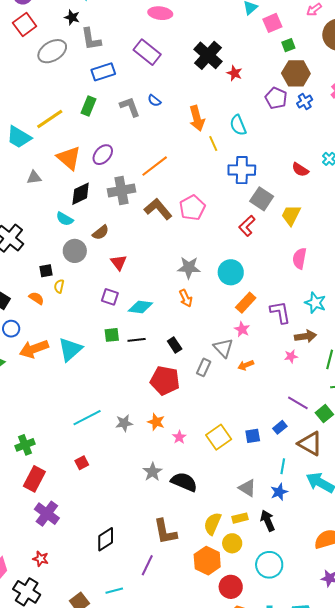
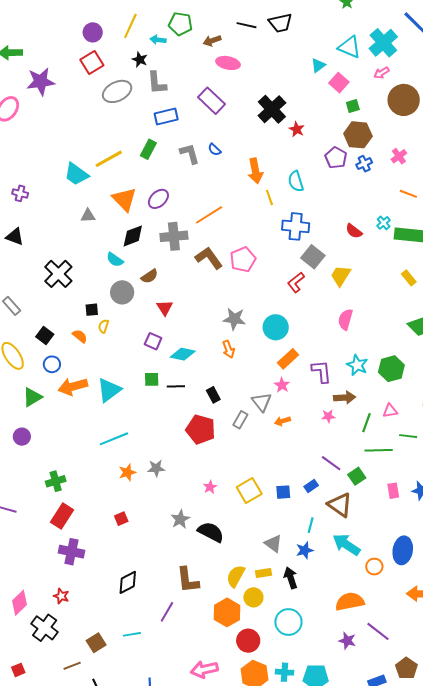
pink square: (272, 23) -> (339, 83), turned -30
cyan line: (87, 418) -> (114, 439), moved
orange star: (156, 422) -> (127, 472), moved, turned 30
red square: (82, 463) -> (121, 519), moved
purple cross: (47, 514) -> (71, 552), turned -30

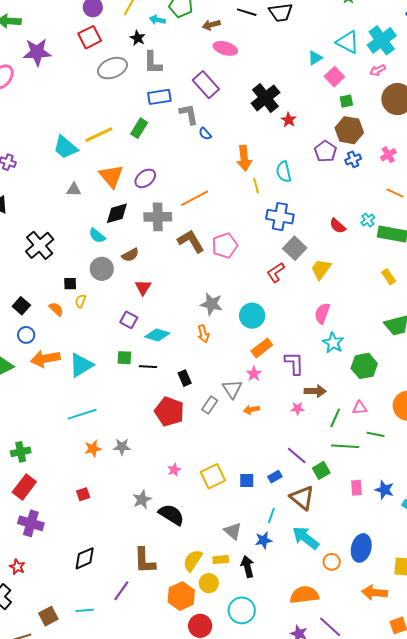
gray L-shape: (190, 154) -> (189, 114), moved
cyan star: (357, 365) -> (333, 343), moved

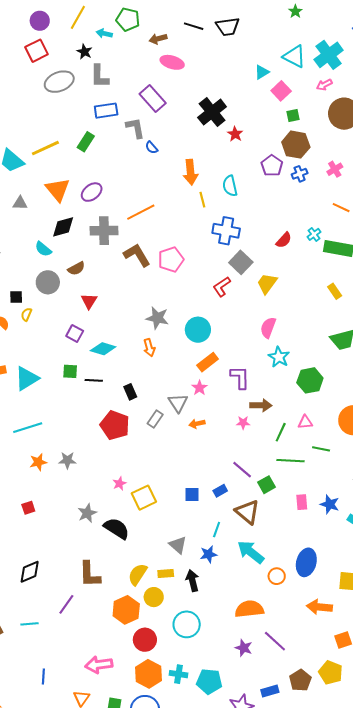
red semicircle: (338, 226) -> (284, 240), turned -90
yellow square: (213, 476) -> (144, 498), moved

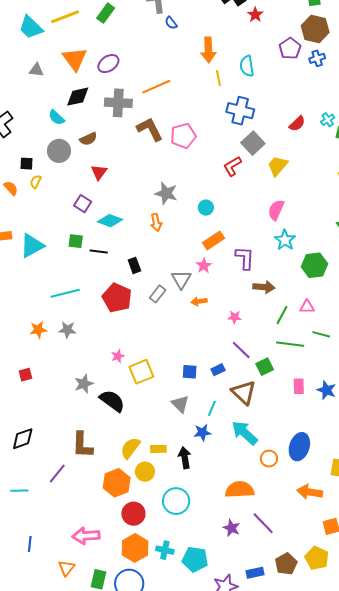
cyan circle: (198, 330) -> (206, 208), size x0.6
pink star: (243, 423) -> (235, 317), moved
cyan line: (28, 428) -> (65, 293), moved
gray triangle: (178, 545) -> (180, 404), moved

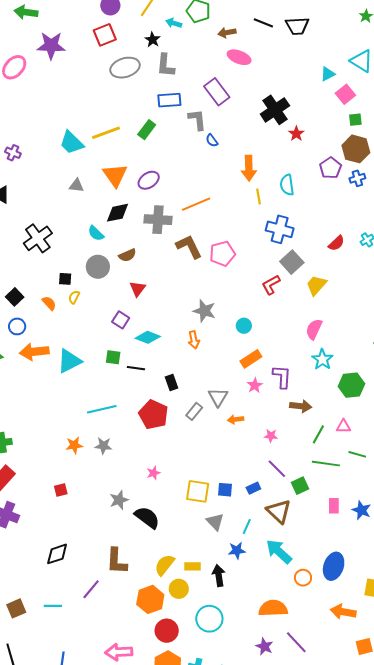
pink star: (204, 266) -> (255, 385), moved
yellow square: (141, 372) -> (198, 491), moved, turned 30

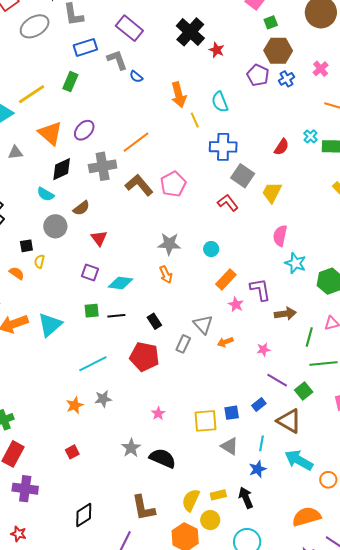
red L-shape: (271, 285) -> (228, 203), turned 95

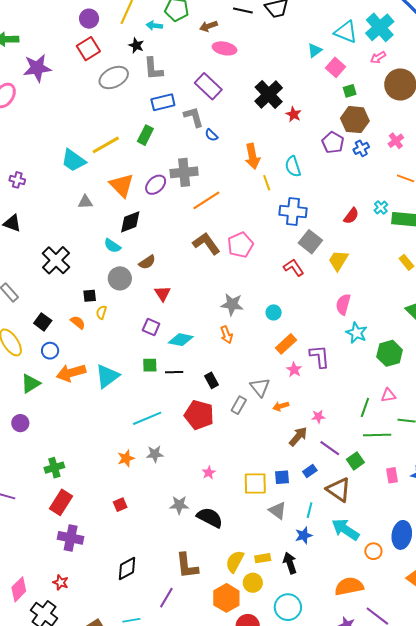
gray cross: (103, 166) -> (184, 172), moved
brown arrow: (285, 314) -> (298, 436), moved, turned -45
gray star: (131, 448) -> (179, 505), turned 30

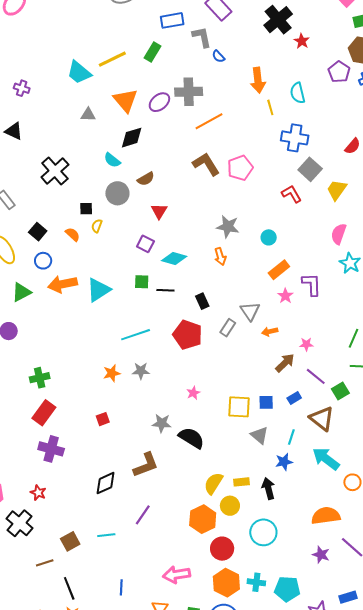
brown L-shape: (187, 566) -> (146, 465), moved, turned -108

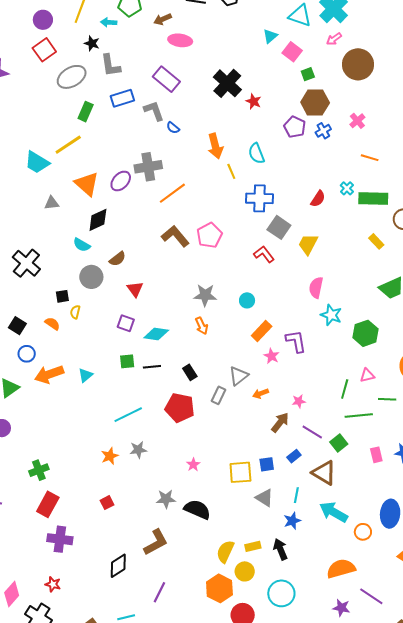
green rectangle: (152, 52) -> (86, 112), moved
cyan triangle: (98, 290) -> (85, 375), size x0.6
gray triangle: (250, 311) -> (238, 376), turned 35

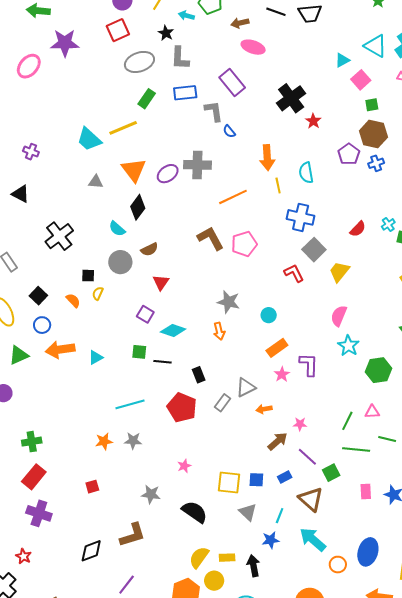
orange line: (172, 193) -> (233, 197), moved
black diamond: (98, 220) -> (138, 207), turned -40
black semicircle: (197, 509) -> (195, 512), moved

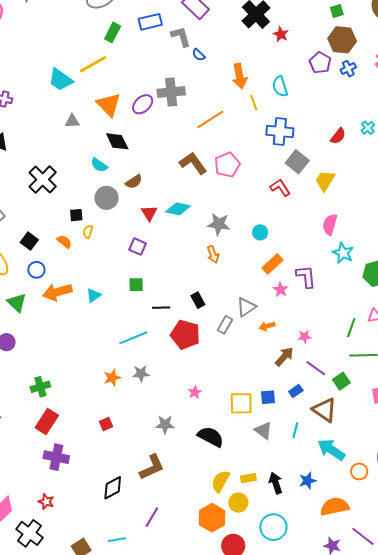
black diamond: (138, 207) -> (117, 141), turned -55
cyan diamond: (173, 331) -> (178, 209), moved
green triangle: (19, 355) -> (17, 303), turned -45
black line: (163, 362) -> (161, 308), moved
blue star: (271, 540) -> (308, 481), moved

